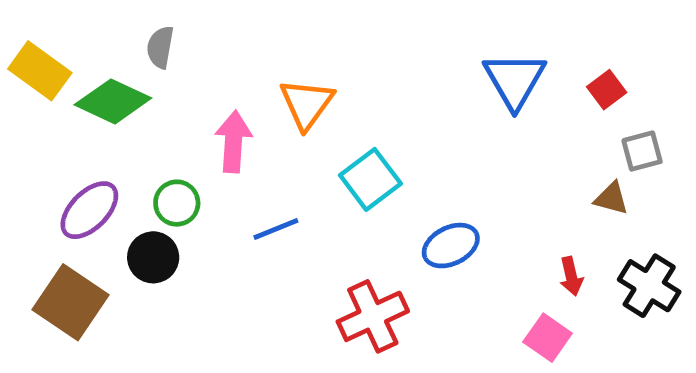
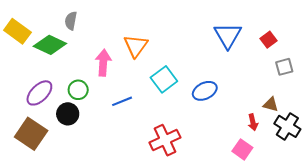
brown triangle: (611, 198) -> (271, 104), moved
blue ellipse: (451, 246) -> (205, 91), moved

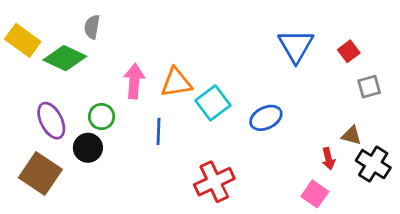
orange triangle: (136, 46) -> (176, 83), moved, turned 45
purple ellipse: (39, 93) -> (51, 121), turned -72
blue line: (122, 101) -> (159, 131), turned -66

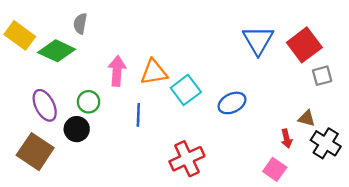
red square: (349, 51) -> (304, 45), size x1.8

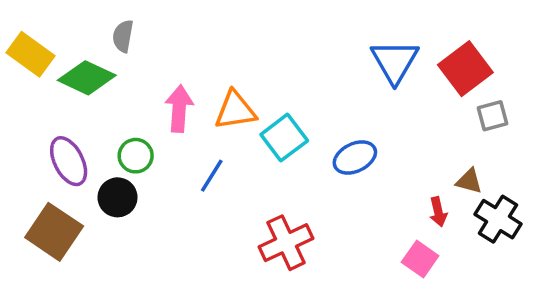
blue line: (138, 115) -> (212, 176), turned 30

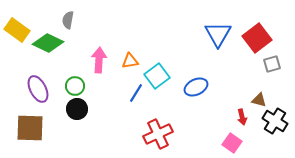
orange triangle: (235, 110) -> (130, 61), size x0.7
blue line: (212, 176) -> (136, 93), moved
black circle: (118, 197) -> (77, 109), moved
brown square: (54, 232) -> (30, 128), turned -32

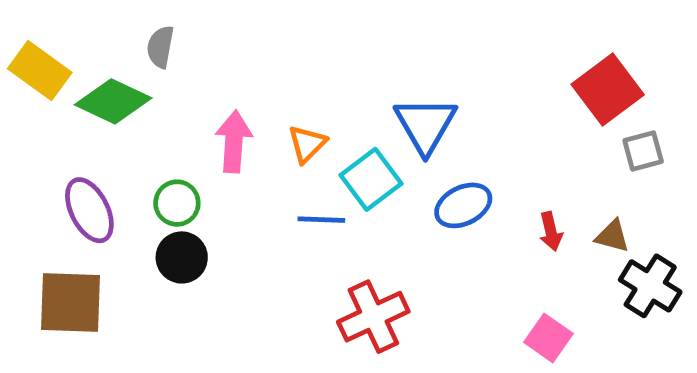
blue triangle: (218, 34) -> (425, 125), moved
orange triangle: (130, 61) -> (307, 144), turned -36
blue line: (136, 93) -> (321, 220), turned 60
red arrow: (242, 117) -> (551, 231), moved

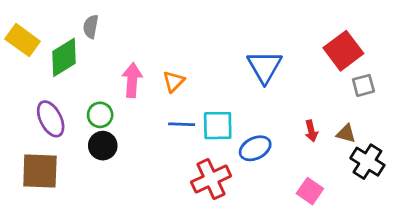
green diamond: (113, 101) -> (64, 57), turned -57
blue triangle: (425, 125) -> (265, 67), moved
cyan square: (371, 179) -> (218, 126), moved, turned 36
blue ellipse: (463, 205) -> (255, 148), moved

